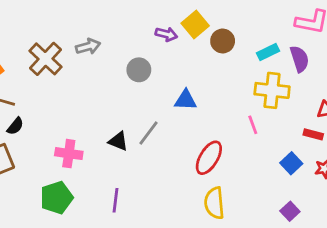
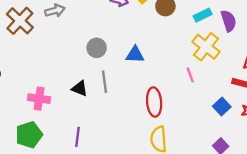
gray circle: (139, 70) -> (97, 48), moved
yellow cross: (272, 90) -> (206, 47), turned 32
gray line: (148, 133) -> (104, 82), turned -45
red ellipse: (209, 158) -> (154, 102), turned -36

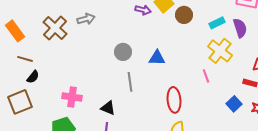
black triangle: (80, 88) -> (108, 108), moved

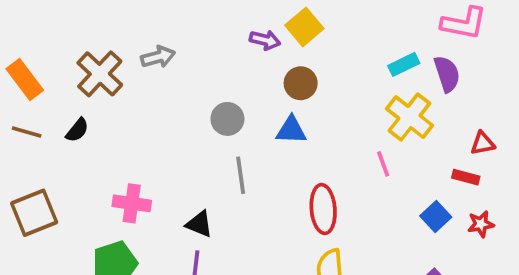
brown circle: (184, 15) -> (301, 83), moved
brown line: (25, 59) -> (27, 132), moved
black semicircle: (33, 77) -> (77, 130), moved

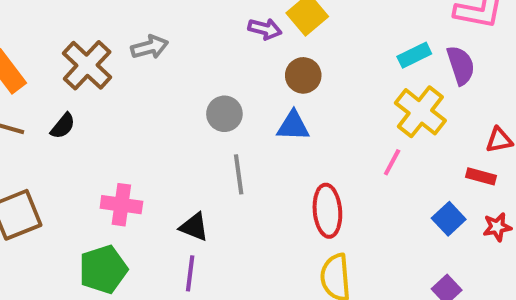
pink line: (383, 164) -> (392, 162), turned 48

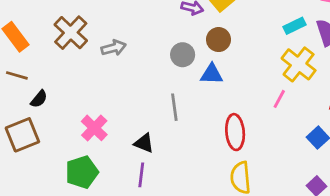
gray arrow: (150, 47) -> (114, 48), moved
gray circle: (224, 114) -> (183, 55), moved
black semicircle: (63, 126) -> (39, 99), moved
pink cross: (121, 205) -> (94, 128), turned 36

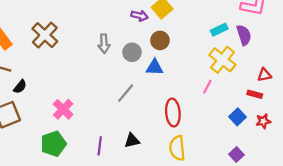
gray arrow: (114, 48) -> (104, 44), moved, turned 102
gray line: (174, 107) -> (126, 93), turned 48
black triangle: (144, 143) -> (132, 141), moved, turned -35

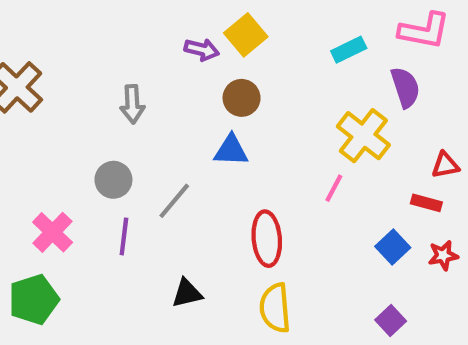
cyan rectangle: (219, 30) -> (349, 50), moved
gray circle: (132, 52) -> (113, 180), moved
purple line: (100, 146) -> (124, 236), moved

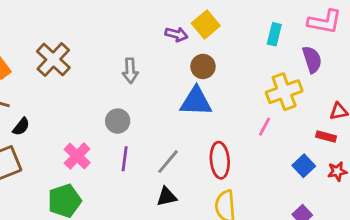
cyan rectangle: (349, 50) -> (274, 34), turned -50
yellow cross: (363, 136) -> (284, 92), turned 32
blue triangle: (231, 150) -> (196, 101), size x1.4
gray line: (174, 201) -> (168, 162), moved

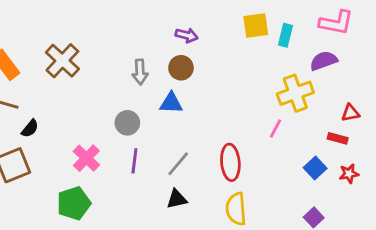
yellow square: (206, 25) -> (256, 25), moved, turned 32
purple semicircle: (312, 59) -> (324, 61), turned -92
brown circle: (203, 66) -> (181, 68), moved
blue triangle: (196, 101) -> (171, 103), moved, size x0.7

